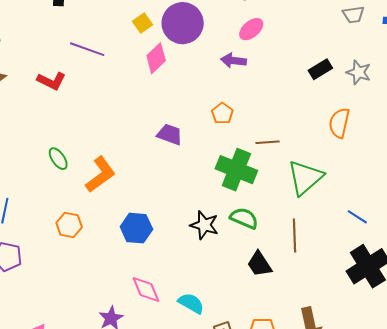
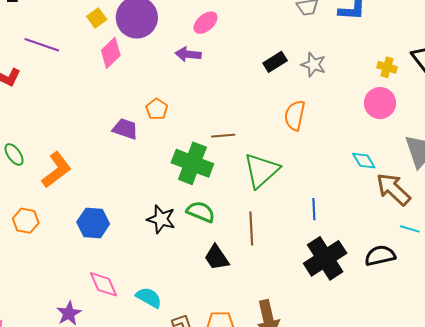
orange pentagon: (222, 113) -> (157, 109), moved
blue line: (357, 217) -> (314, 209), turned 55

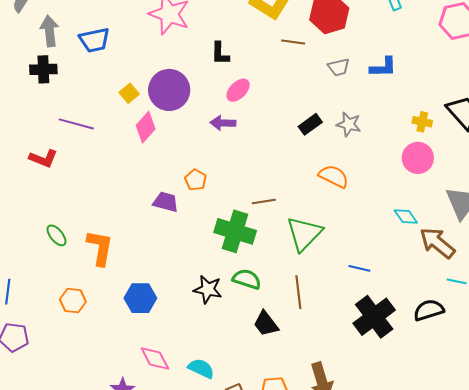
orange semicircle: (295, 115) -> (334, 176), turned 108
orange L-shape: (57, 170) -> (100, 248), turned -39
blue line: (314, 209) -> (359, 268), turned -70

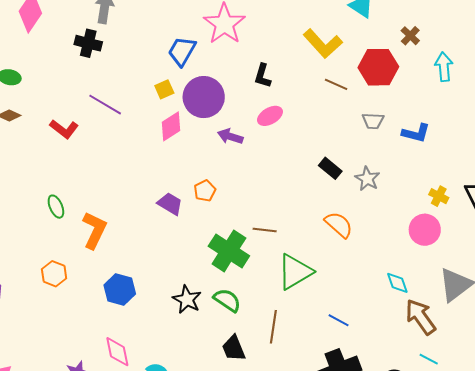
blue trapezoid: (94, 40) -> (182, 51), moved, turned 116
purple arrow: (223, 123) -> (230, 136), moved
black rectangle: (310, 124) -> (330, 168), turned 60

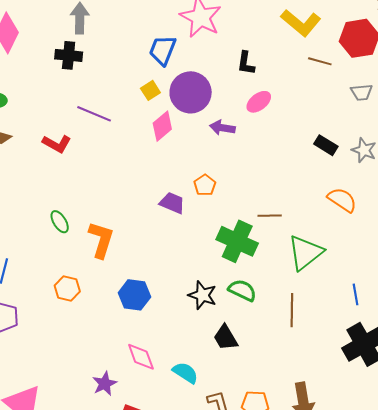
blue line: (339, 320) -> (356, 294), turned 60
black trapezoid: (234, 348) -> (226, 338), moved

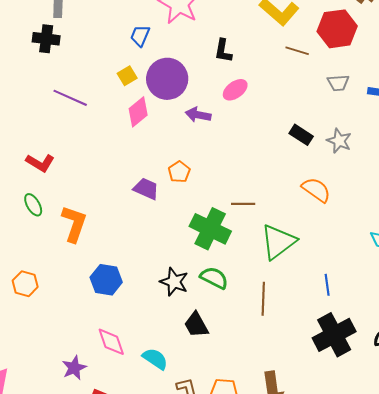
blue trapezoid: (162, 50) -> (140, 36), size x0.7
red L-shape: (57, 144) -> (40, 163), moved
orange hexagon: (67, 289) -> (25, 284), moved

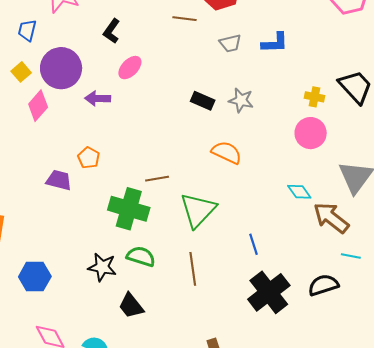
black L-shape: (223, 51) -> (112, 31), turned 35

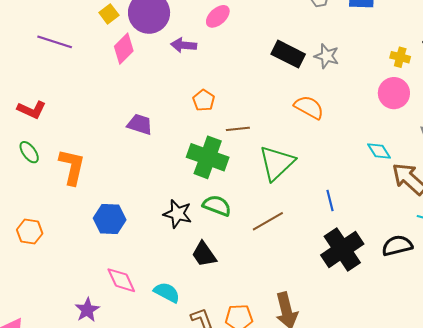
black rectangle: (203, 101) -> (288, 54), size x1.4
orange pentagon: (89, 158) -> (204, 100), moved
brown line: (193, 269) -> (268, 221), turned 64

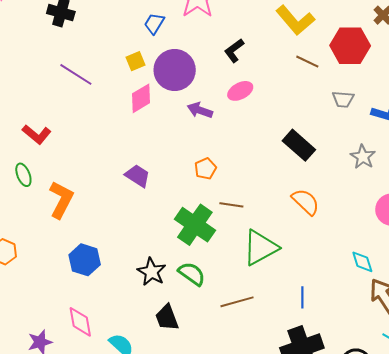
gray star: (327, 56) -> (363, 157), moved

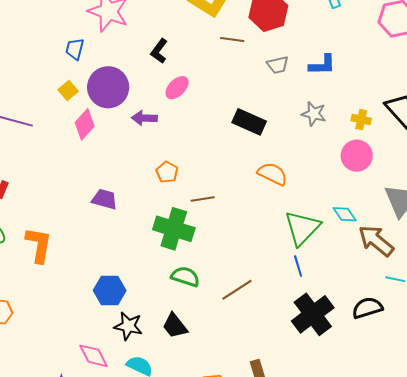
green triangle: (260, 248) -> (302, 228), moved
blue hexagon: (85, 260) -> (110, 290), moved
black star: (152, 272) -> (128, 326), moved

